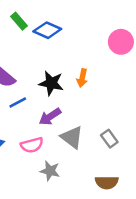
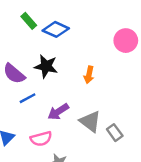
black star: (51, 83) -> (46, 66), moved
gray triangle: (72, 137) -> (90, 122), moved

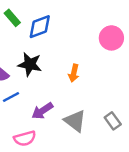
blue diamond: (56, 29) -> (40, 27), turned -45
gray rectangle: (115, 133) -> (113, 121), moved

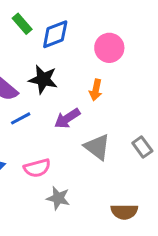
pink circle: (111, 38) -> (109, 48), moved
purple arrow: (42, 111) -> (67, 118), moved

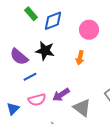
purple arrow: (67, 118) -> (61, 95), moved
gray triangle: (97, 147) -> (82, 108), moved
pink semicircle: (37, 168) -> (37, 100), moved

